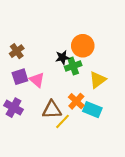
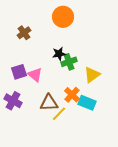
orange circle: (83, 46) -> (63, 17), moved
brown cross: (17, 51) -> (24, 33), moved

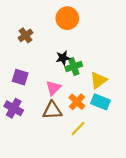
purple square: (19, 72) -> (20, 77), turned 35
pink triangle: (35, 75) -> (53, 88), moved, turned 35
cyan rectangle: (87, 103) -> (101, 102), moved
yellow line: (59, 114) -> (78, 129), moved

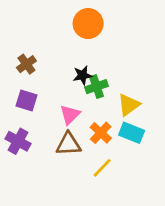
brown cross: (25, 35) -> (26, 64), moved

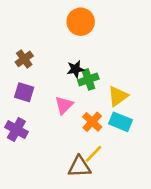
brown triangle: (68, 144) -> (79, 167), moved

